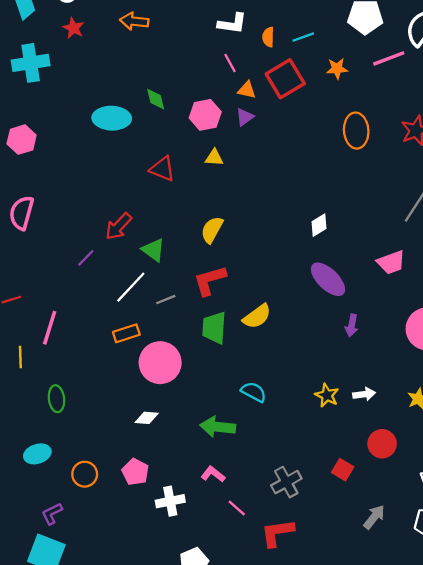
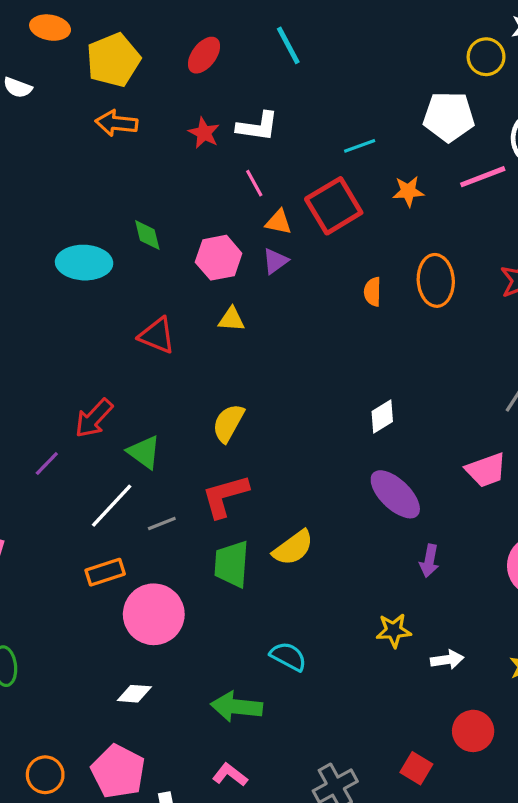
red star: (73, 28) -> (204, 133), moved
orange semicircle: (268, 37) -> (373, 292), moved
yellow star: (327, 395) -> (394, 630), moved, turned -30
pink pentagon: (135, 472) -> (118, 771), size x1.4

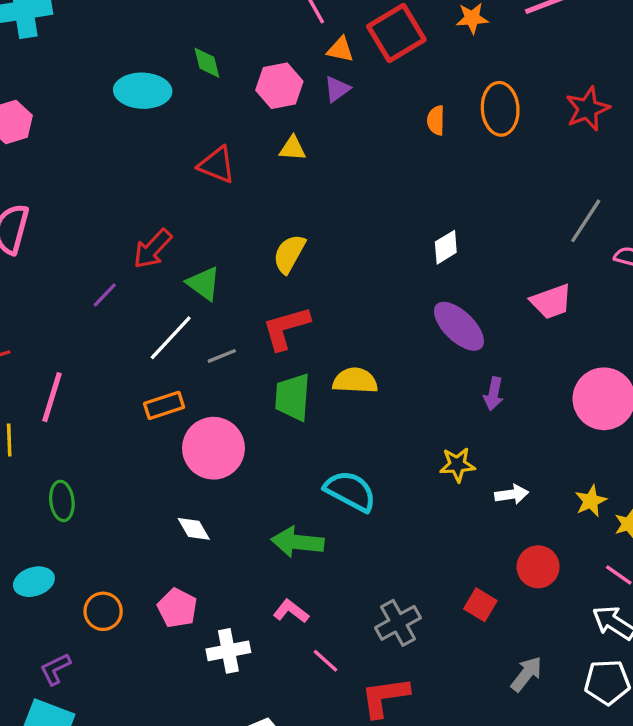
yellow semicircle: (293, 548) -> (355, 381), turned -141
cyan semicircle: (288, 656) -> (350, 491), size x1.4
white diamond: (134, 694) -> (194, 529), turned 56
pink pentagon: (118, 771) -> (177, 608), size x0.7

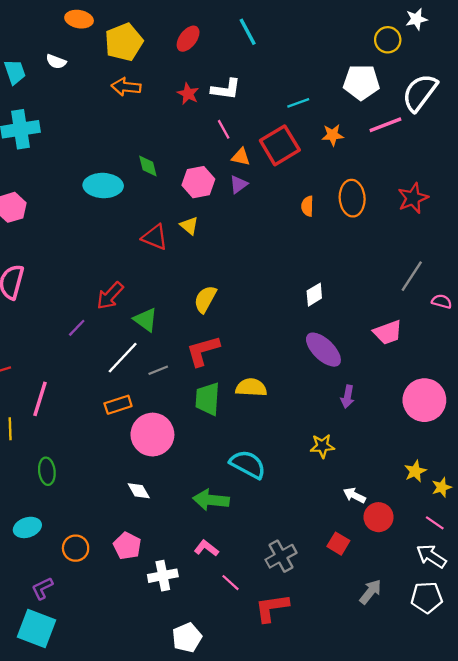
yellow triangle: (293, 148) -> (189, 226), moved, turned 36
white arrow: (512, 494) -> (354, 495), moved, turned -145

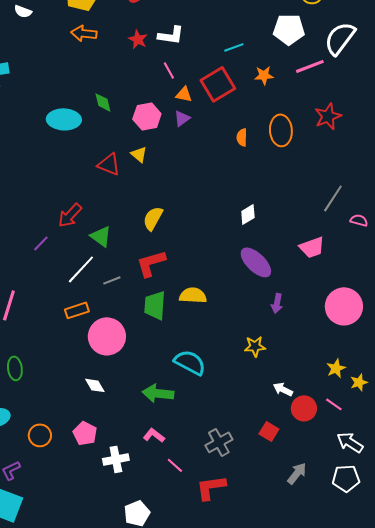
red star: (413, 198) -> (328, 116), moved
pink line: (435, 523) -> (334, 404), moved

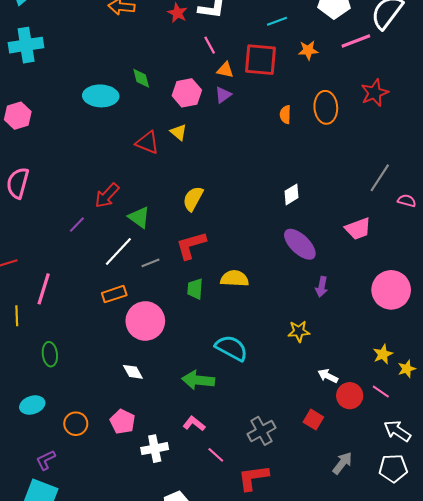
red square: (218, 84) -> (260, 60), turned 36
green trapezoid: (155, 305) -> (195, 289), size x0.7

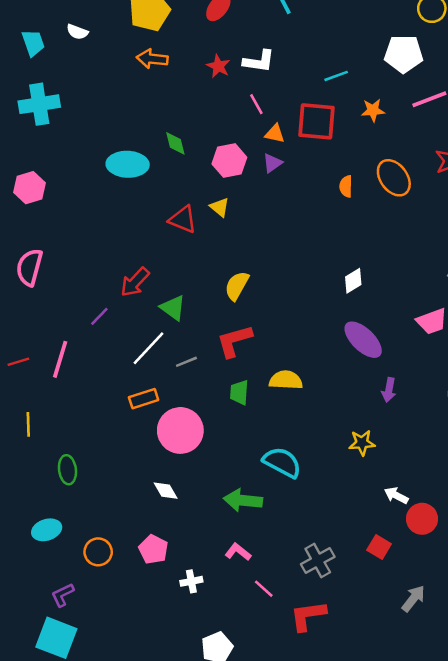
orange ellipse: (326, 107) -> (394, 178), turned -32
pink line: (44, 289) -> (60, 359), moved
white cross: (155, 449) -> (191, 581), size x0.7

